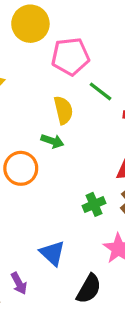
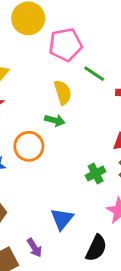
blue triangle: (52, 253) -> (62, 219), turned 30

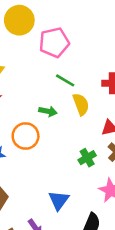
green line: (94, 74) -> (65, 80), moved
yellow semicircle: (63, 92) -> (81, 104), moved

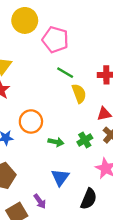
pink pentagon: (54, 42) -> (55, 40), turned 30
green arrow: (48, 111) -> (56, 142), moved

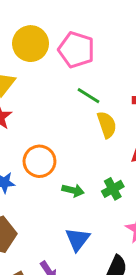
yellow circle: (25, 20) -> (31, 44), moved

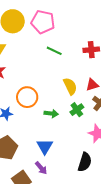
yellow semicircle: (107, 125) -> (70, 86), moved
blue triangle: (78, 239) -> (45, 146), moved

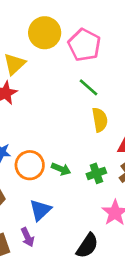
yellow semicircle: (70, 86) -> (100, 120), moved
orange circle: (27, 97) -> (30, 165), moved

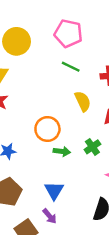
pink pentagon: (84, 45) -> (68, 33), moved
green line: (88, 87) -> (71, 67), moved
orange circle: (30, 165) -> (47, 129), moved

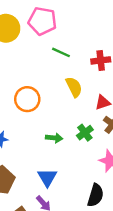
pink pentagon: (68, 33) -> (42, 21), moved
orange circle: (47, 129) -> (27, 99), moved

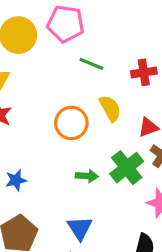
orange circle: (27, 99) -> (71, 123), moved
green cross: (85, 133) -> (127, 168), size x1.5

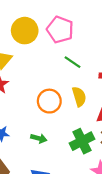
green arrow: (87, 176) -> (39, 138), moved

